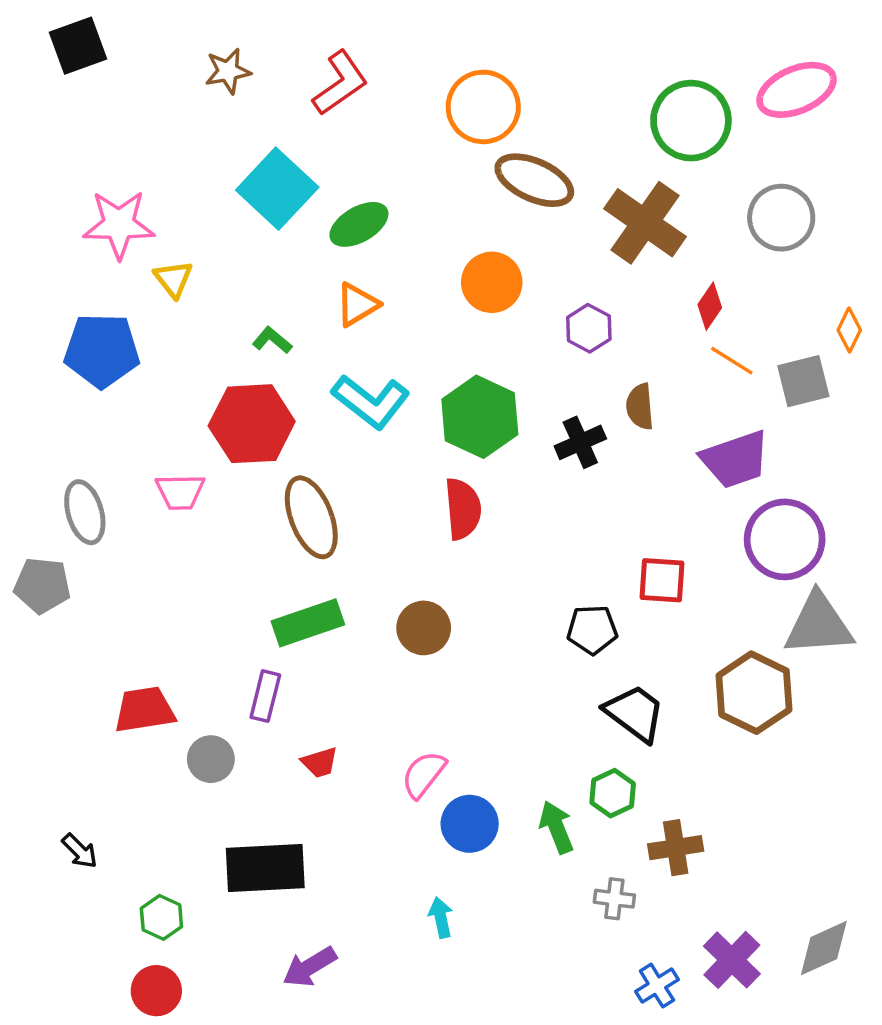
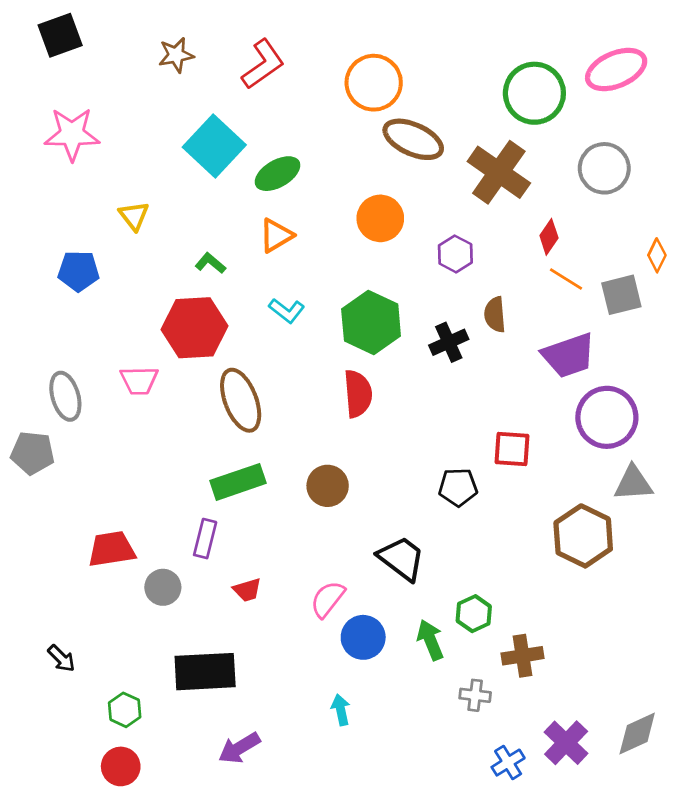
pink star: (119, 224) -> (72, 134), moved
blue pentagon: (102, 350) -> (79, 271), size x0.7
cyan L-shape: (371, 402) -> (287, 311), size x0.6
gray triangle: (819, 625) -> (633, 483), size x0.7
black trapezoid: (635, 713) -> (401, 558), moved

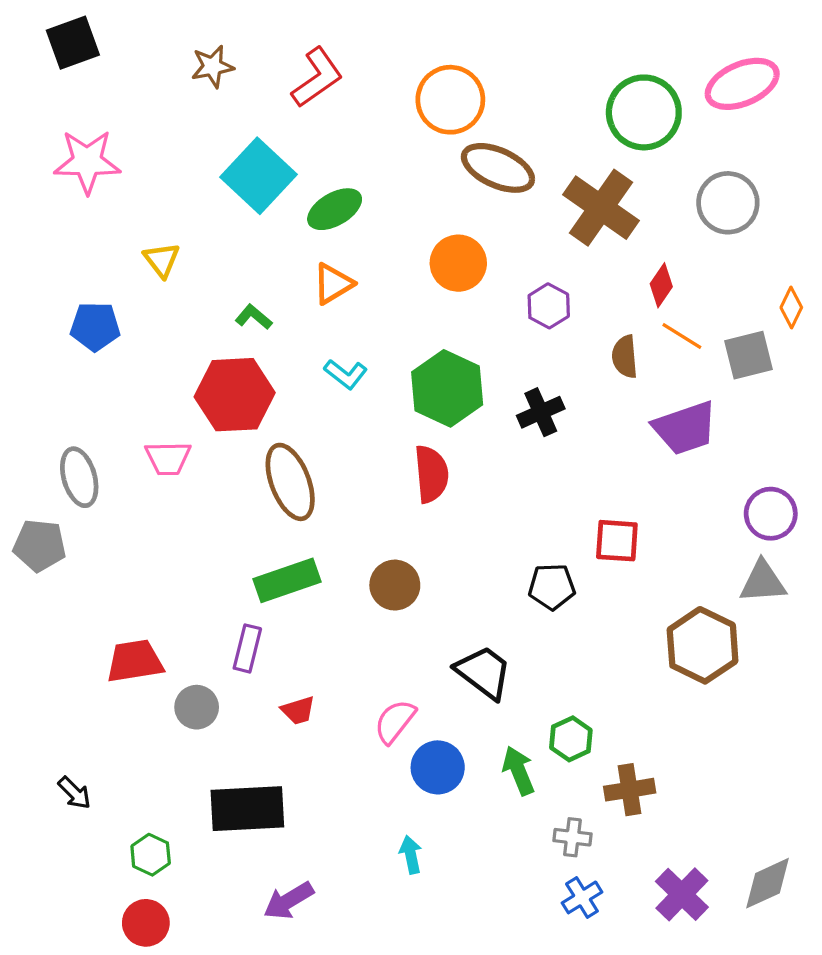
brown semicircle: (495, 315) -> (625, 357), moved
purple circle: (607, 417) -> (771, 514), moved, size x0.7
blue cross: (508, 763) -> (582, 897), moved

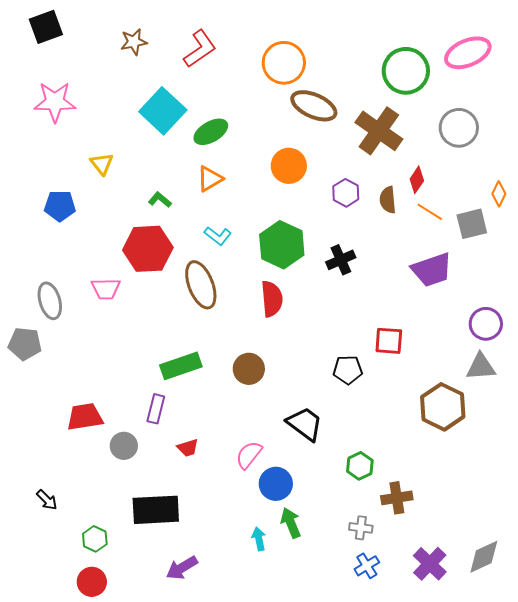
brown semicircle: (625, 357) -> (388, 200), moved
brown ellipse: (290, 482) -> (201, 285), moved
green arrow: (519, 771) -> (291, 523), moved

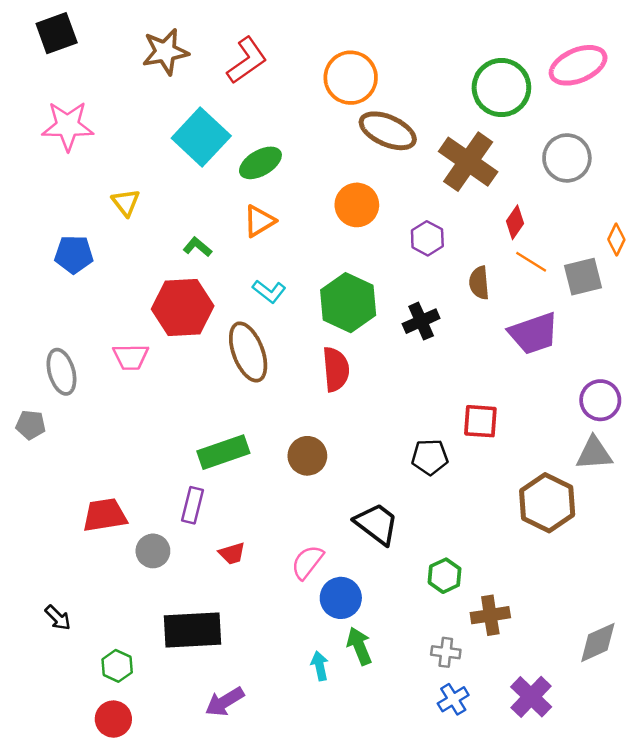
brown star: (134, 42) -> (165, 52), size x1.4
brown semicircle: (388, 200) -> (479, 283), moved
gray pentagon: (25, 344) -> (31, 425), size x0.7
gray diamond: (484, 557) -> (598, 642), moved

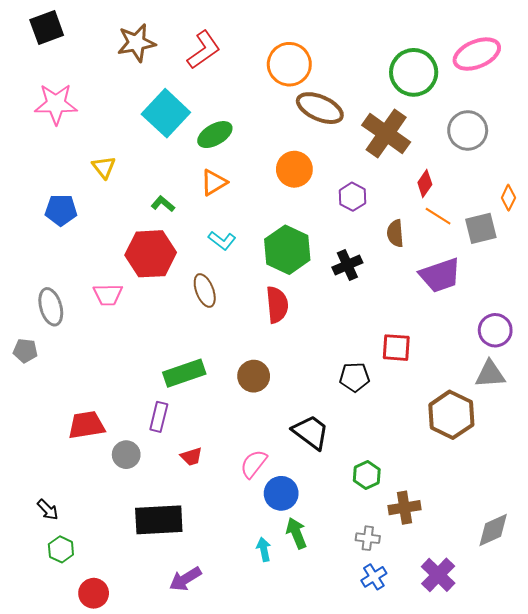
brown ellipse: (248, 352) -> (205, 290), size x0.7
green hexagon: (117, 666) -> (61, 549), moved

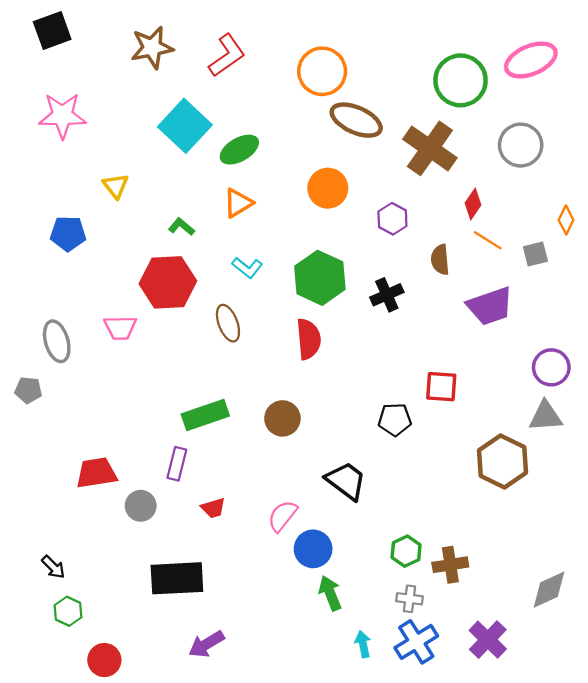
gray square: (481, 228) -> (535, 254), size x0.7
green hexagon: (367, 475) -> (406, 551), moved
cyan arrow: (264, 549) -> (363, 644), moved
blue cross: (374, 577) -> (416, 642), size x1.5

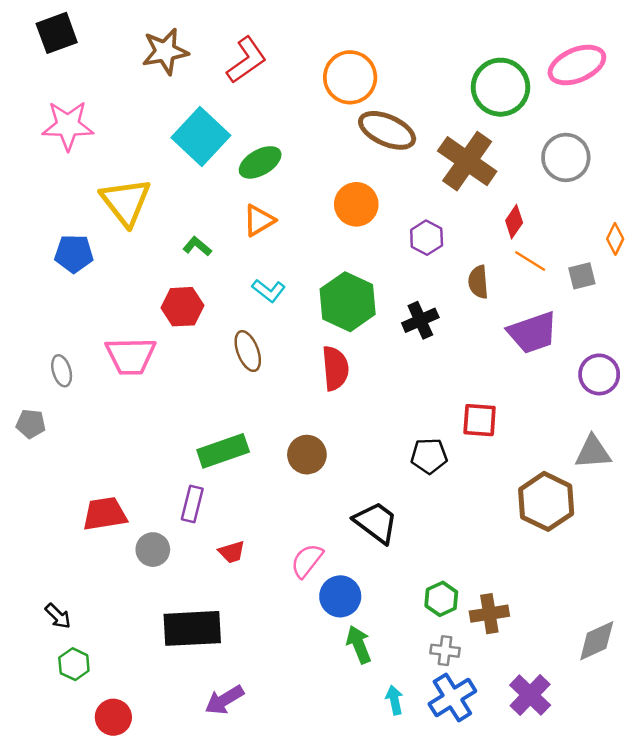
yellow triangle: (116, 186) -> (126, 202), size x1.8
red hexagon: (168, 282) -> (182, 307), size x0.7
pink trapezoid: (120, 328) -> (131, 356), size x1.4
gray ellipse: (57, 341) -> (62, 371), size x0.7
purple circle: (551, 367) -> (599, 374), moved

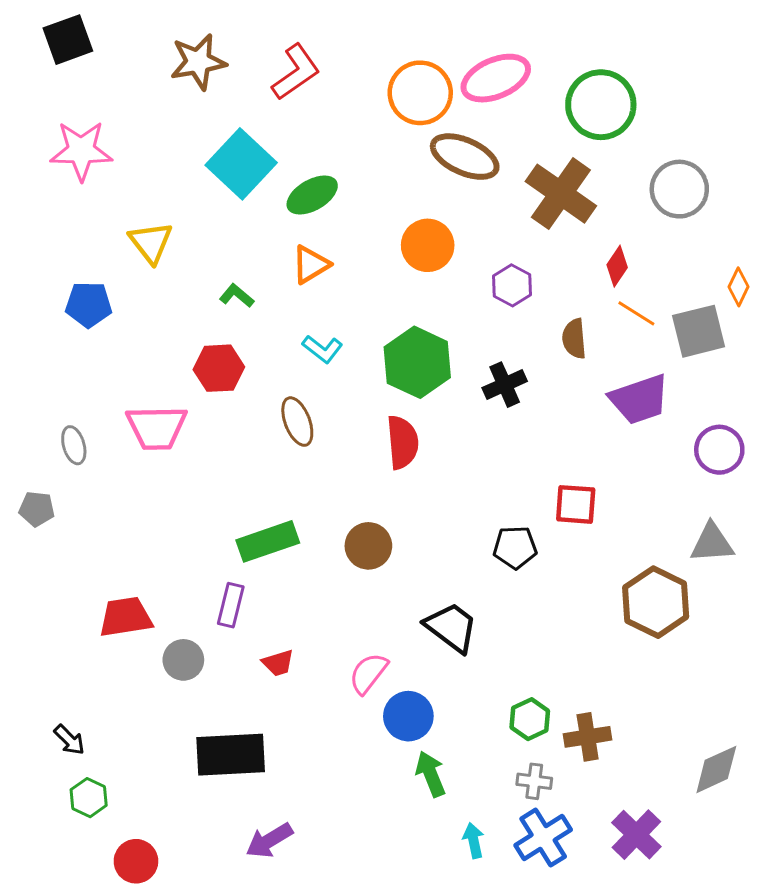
pink ellipse: (577, 65) -> (496, 78), moved
yellow triangle: (126, 202) -> (151, 242), size x0.7
gray square: (582, 276) -> (699, 331), size x1.6

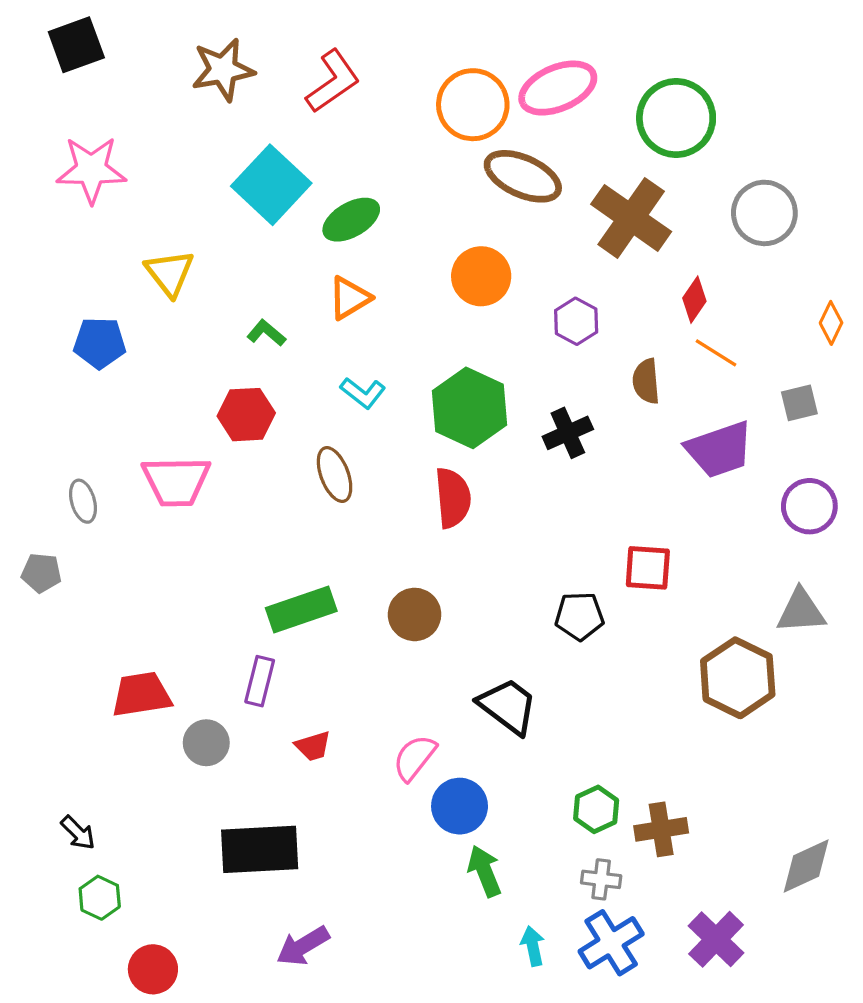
gray square: (699, 331) -> (799, 403), moved, size x0.6

